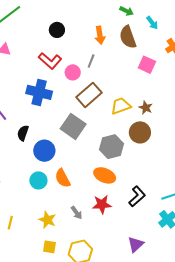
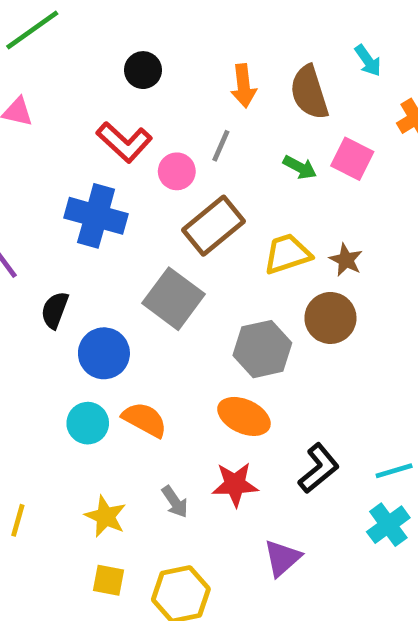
green arrow: (127, 11) -> (300, 167), moved
orange semicircle: (63, 178) -> (145, 420), turned 144
purple triangle: (136, 244) -> (282, 558), moved

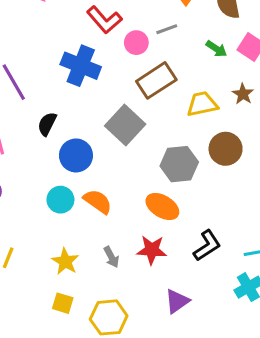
gray line: (221, 146) -> (167, 29), turned 40
brown star: (346, 260) -> (243, 94), moved

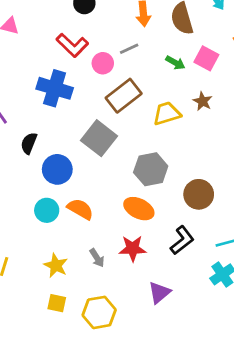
brown circle: (226, 149) -> (199, 194), moved

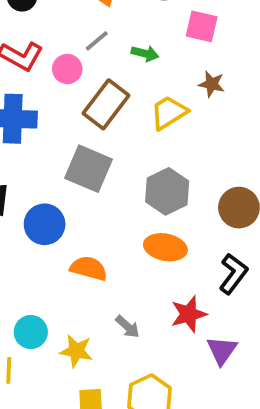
green arrow: (175, 63) -> (145, 53), moved
cyan circle: (47, 210) -> (31, 332), moved
red star: (133, 248) -> (189, 314), moved

